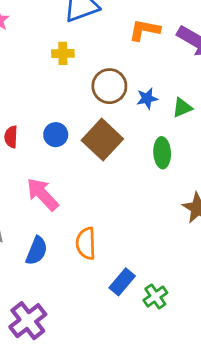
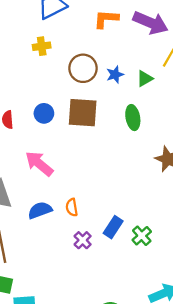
brown square: (102, 140) -> (83, 113), turned -32
orange semicircle: (86, 243) -> (72, 207), moved, size x0.7
blue semicircle: (37, 251) -> (40, 210), turned -125
purple cross: (28, 321) -> (83, 240), moved, size x0.6

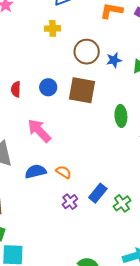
green ellipse: (133, 118) -> (121, 116), moved
orange semicircle: (72, 207) -> (64, 172), turned 126

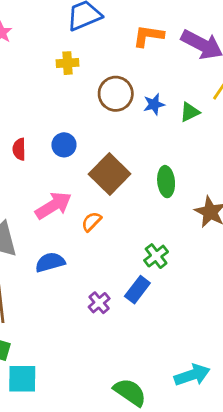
brown square: (82, 90) -> (110, 174), moved, turned 36
pink arrow: (39, 131) -> (53, 205), turned 104
orange semicircle: (64, 172) -> (91, 222), moved, turned -77
green cross: (122, 203) -> (156, 256), moved

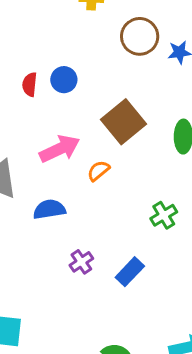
blue circle: (64, 145) -> (64, 80), moved
blue rectangle: (137, 290) -> (130, 272), moved
purple cross: (99, 303) -> (81, 262), moved

